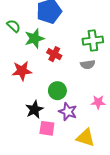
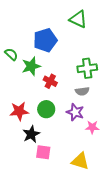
red star: (22, 71) -> (19, 111), moved
green circle: (57, 91) -> (46, 109), moved
purple star: (68, 112) -> (75, 112), moved

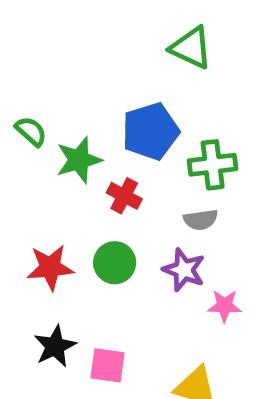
blue pentagon: (45, 40) -> (150, 131), moved
black star: (31, 134) -> (55, 346), moved

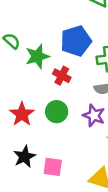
red star: (50, 267) -> (22, 114), turned -30

